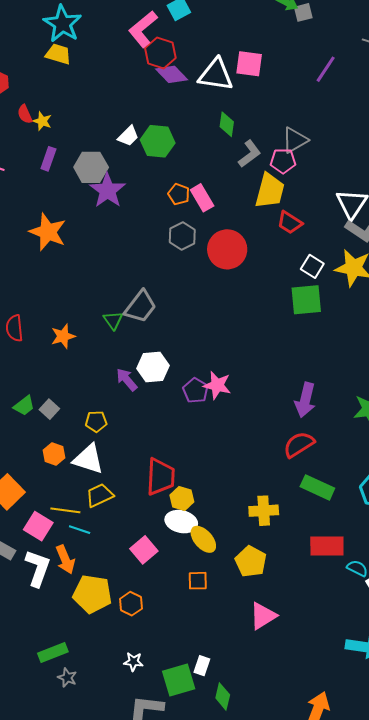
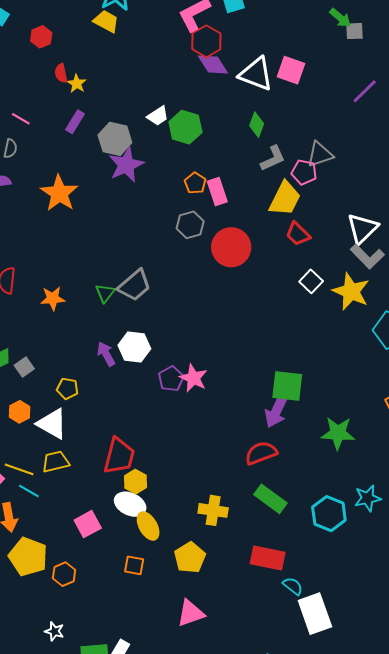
green square: (306, 300) -> (287, 386), moved

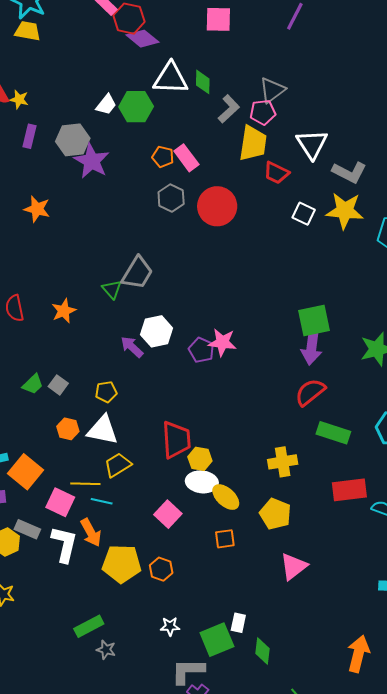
white triangle: (256, 74) -> (171, 78), moved
orange star: (59, 193) -> (37, 209), size x0.7
white triangle: (362, 228) -> (312, 144), moved

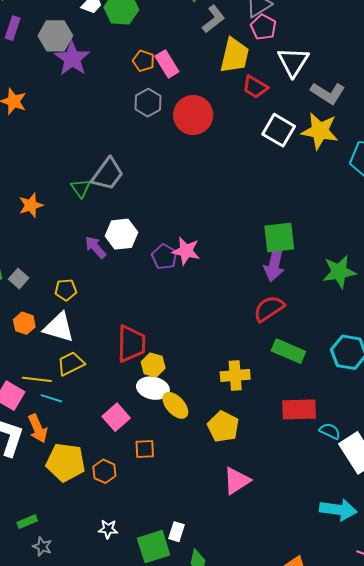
pink pentagon: (263, 112) -> (263, 27), moved, turned 30
white square: (304, 214) -> (279, 130), size x1.4
orange square: (225, 539) -> (145, 449), moved
green rectangle: (89, 626) -> (27, 522), size x0.7

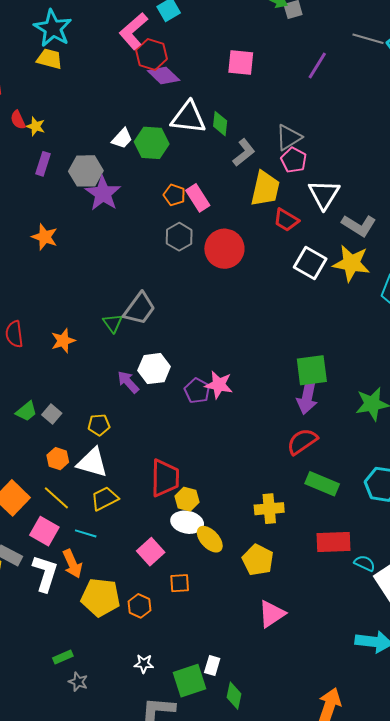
yellow line: (37, 379) -> (56, 498), moved, turned 36

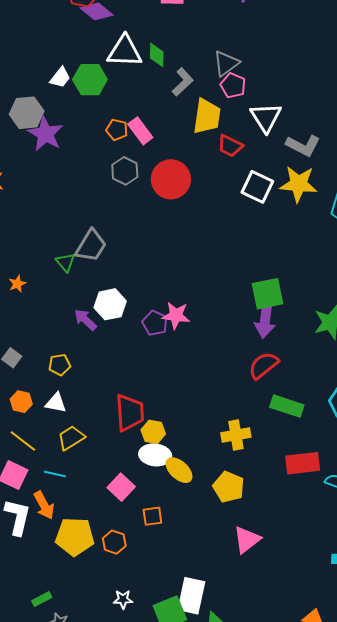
orange star: (63, 341) -> (17, 284), size x0.7
white triangle: (92, 463) -> (56, 403), size x0.7
white rectangle: (212, 666) -> (191, 596), size x1.8

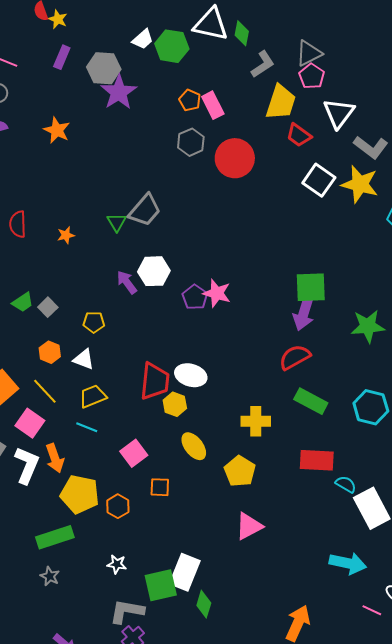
white ellipse: (155, 455) -> (191, 375), moved
cyan line: (55, 474) -> (87, 427), moved
green rectangle: (42, 599) -> (55, 537), moved, size x1.8

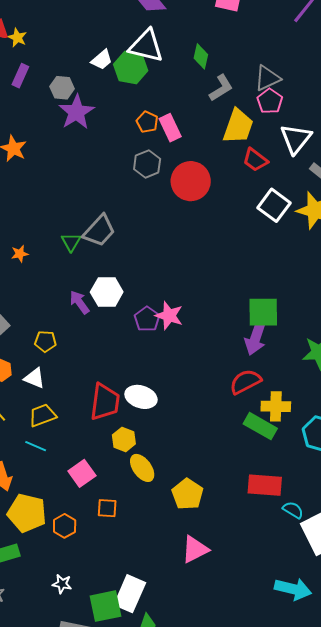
white triangle: (211, 24) -> (146, 46), moved
gray hexagon: (104, 68) -> (62, 88), size x0.7
yellow hexagon: (175, 404) -> (124, 439), moved
yellow cross: (256, 421) -> (276, 406), moved

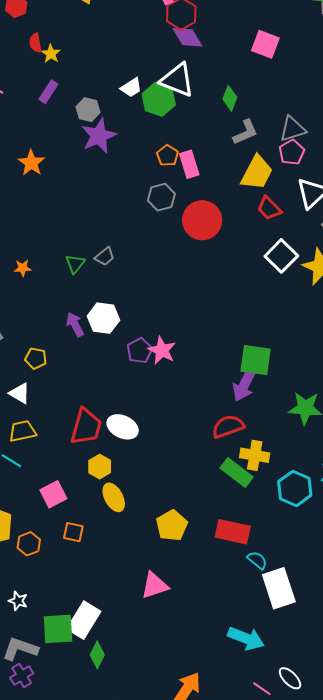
gray trapezoid: (99, 231) -> (105, 256), size x0.6
yellow pentagon: (187, 494) -> (172, 525), moved

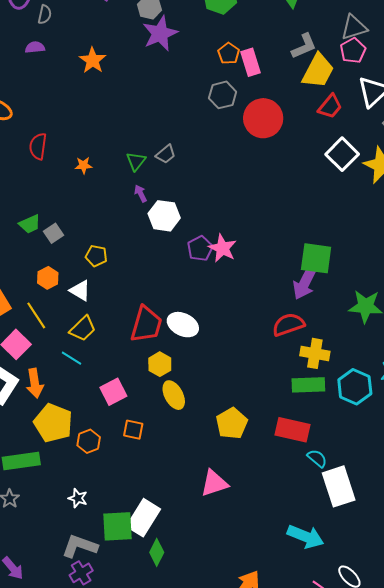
gray L-shape: (245, 132) -> (304, 46), moved
red trapezoid: (269, 208) -> (330, 106), turned -96
purple arrow: (75, 324) -> (141, 193), moved, size x0.7
yellow trapezoid: (22, 431) -> (83, 329), turned 148
green rectangle: (237, 472) -> (308, 385), moved, turned -40

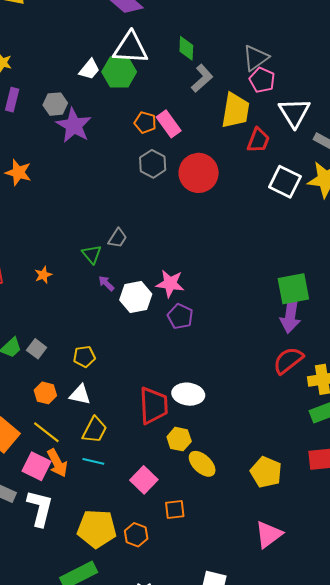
gray L-shape: (304, 46) -> (202, 78), moved
pink star: (222, 248) -> (170, 284), moved
orange arrow: (35, 383) -> (57, 463), moved

